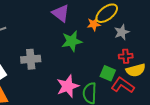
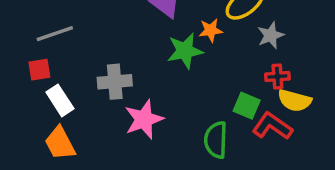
orange star: (94, 24) -> (211, 30), moved
yellow semicircle: (136, 70) -> (295, 100), turned 30
pink star: (68, 86) -> (144, 119), moved

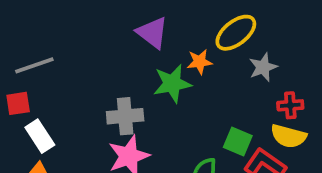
red cross: (277, 77) -> (290, 105), moved
gray cross: (115, 82) -> (125, 116), moved

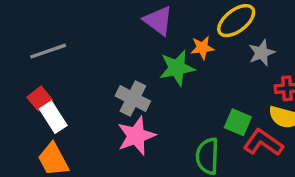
red square: (18, 103) -> (40, 99), moved, turned -30
gray cross: (125, 116) -> (133, 99), turned 32

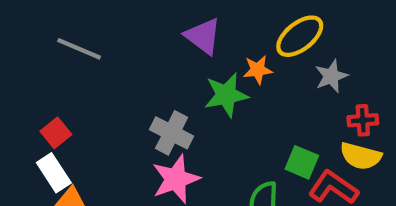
gray line: (48, 51) -> (79, 49), moved, turned 42
white rectangle: (53, 117) -> (54, 173), moved

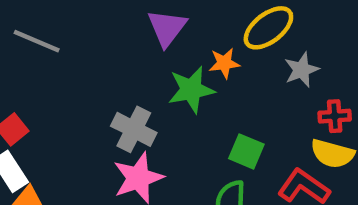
purple triangle: (203, 36) -> (167, 28), turned 30
green square: (302, 162) -> (246, 151), moved

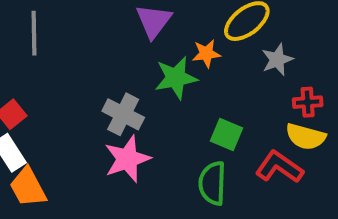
gray line: (37, 41) -> (34, 33), turned 66

